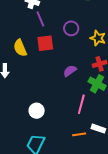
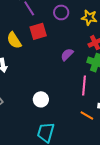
orange line: (79, 134) -> (87, 116), turned 48

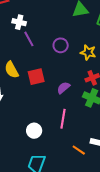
red square: (38, 31) -> (36, 77), moved
pink line: (84, 86) -> (63, 119), moved

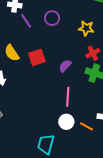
purple circle: (61, 45) -> (52, 18), moved
white circle: (34, 131) -> (66, 122), moved

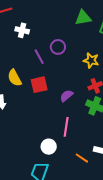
purple line: (26, 21) -> (39, 57), moved
white circle: (66, 122) -> (49, 147), moved

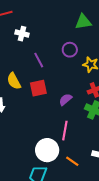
purple circle: (58, 47) -> (70, 50), moved
white circle: (49, 147) -> (47, 150), size x1.5
orange line: (82, 158) -> (72, 161), moved

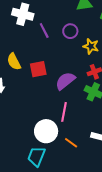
white cross: (22, 34) -> (23, 14), size x1.5
purple line: (39, 60) -> (44, 31), moved
purple semicircle: (65, 99) -> (65, 81), size x1.5

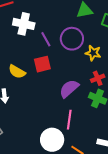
purple circle: (70, 31) -> (72, 39), size x1.5
yellow semicircle: (14, 62) -> (17, 72), turned -30
red square: (38, 69) -> (42, 64), moved

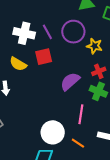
white cross: (24, 24) -> (24, 33), moved
pink line: (69, 120) -> (81, 114), moved

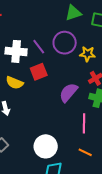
white circle: (53, 132) -> (46, 146), moved

